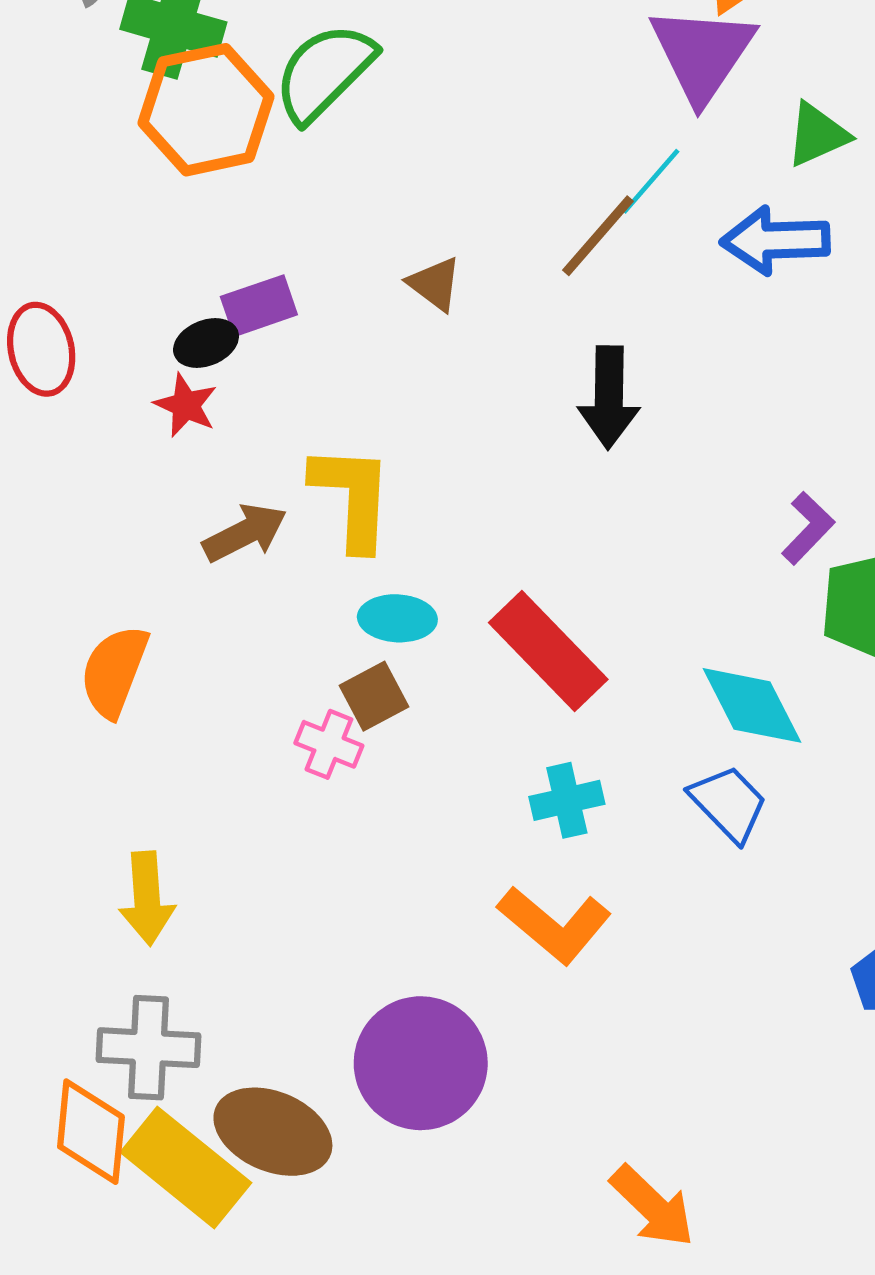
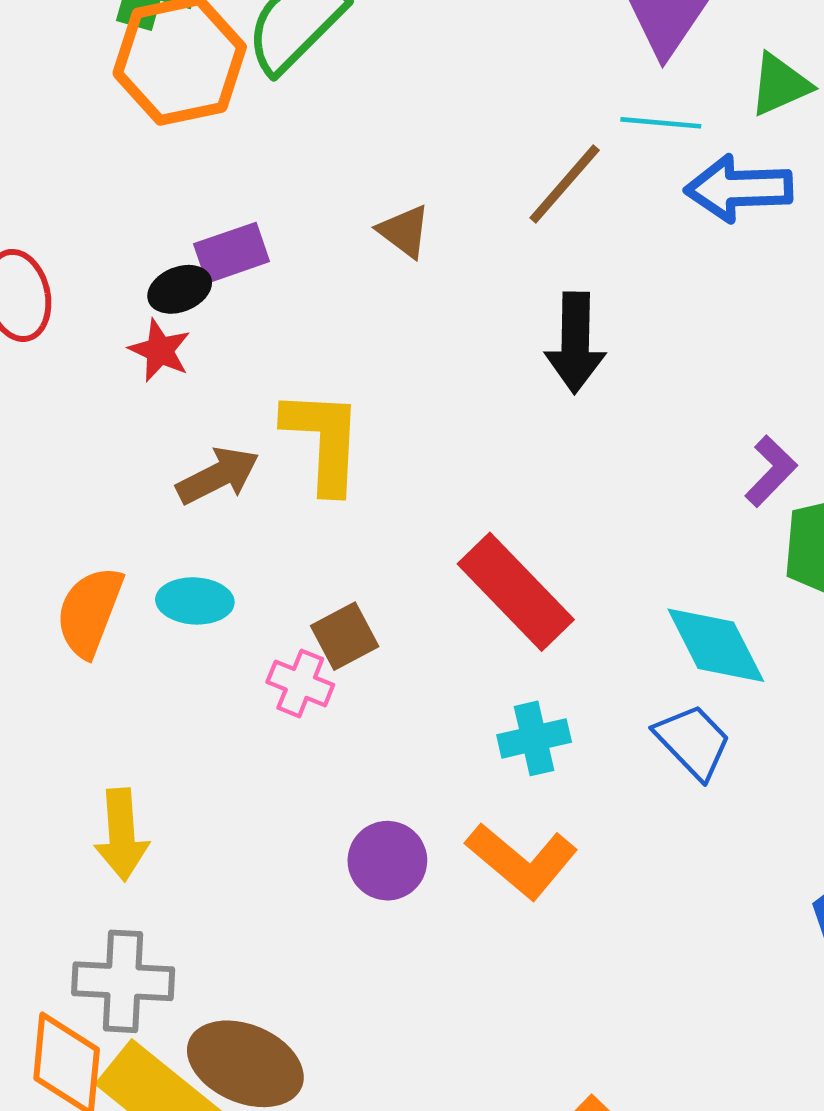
cyan line: (651, 181) -> (661, 123), moved, turned 54
cyan ellipse: (397, 618) -> (195, 601), moved
purple circle: (421, 1063) -> (387, 861), moved, size x0.6

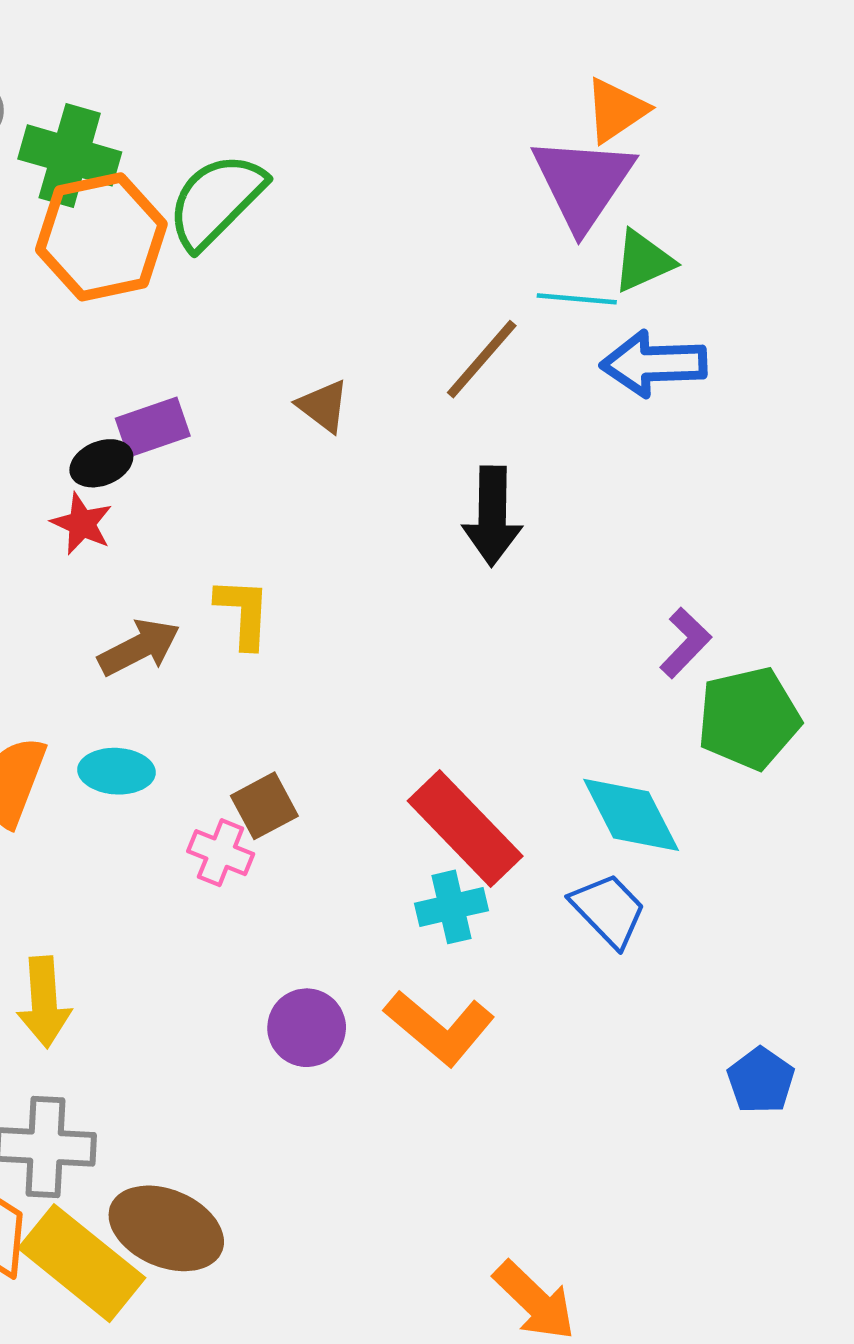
green triangle: (780, 85) -> (643, 261), moved
yellow L-shape: (323, 441) -> (243, 613), size x0.7
red rectangle: (516, 592) -> (465, 828), moved

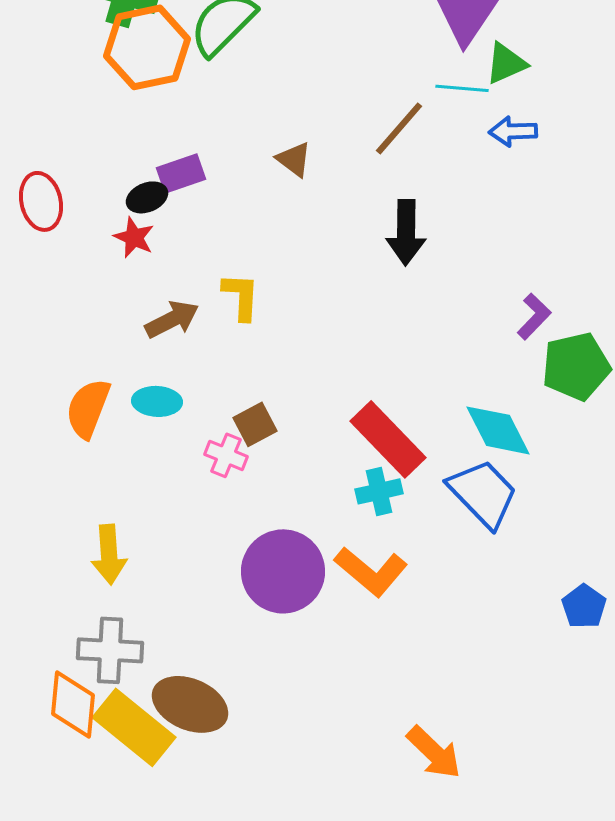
blue arrow: (654, 364) -> (513, 131), size x0.7
blue trapezoid: (608, 910) -> (483, 493), size x1.4
purple circle: (307, 1028) -> (283, 571), size x1.6

